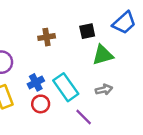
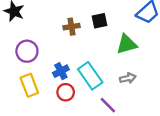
black square: (87, 31) -> (100, 21), moved

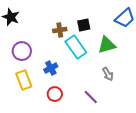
cyan rectangle: (90, 76) -> (76, 47), moved
gray arrow: (128, 78) -> (108, 74), turned 72
red circle: (66, 92) -> (55, 94), moved

